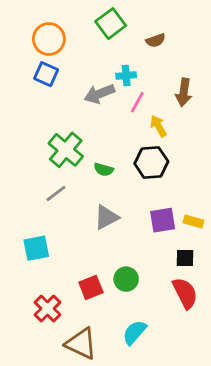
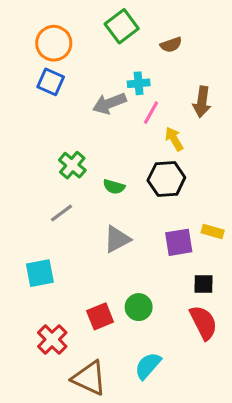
green cross: (66, 150) -> (72, 165), size x0.7
yellow rectangle: (193, 221) -> (213, 231), moved

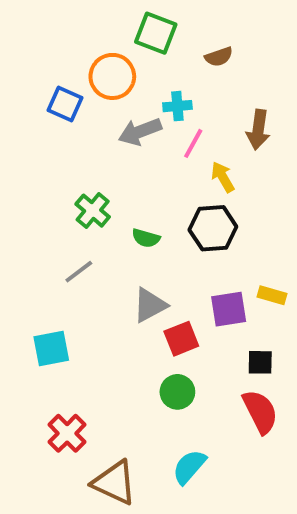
green square: (122, 26) -> (156, 33), turned -32
orange circle: (54, 43) -> (112, 76), moved
red square: (100, 316) -> (181, 339), moved

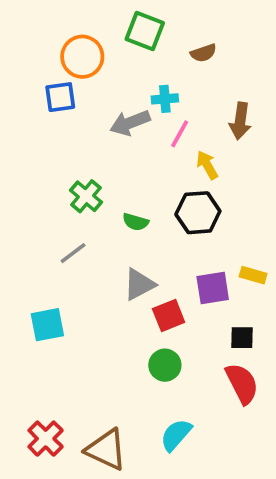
orange circle: (112, 76) -> (82, 57), moved
blue square: (65, 104) -> (60, 97), turned -32
red cross: (67, 433) -> (46, 439), moved

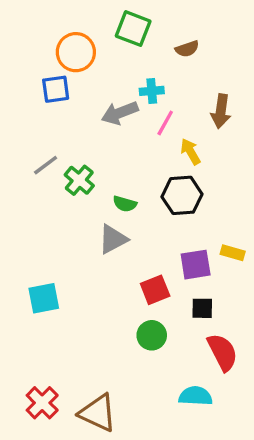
gray line: (73, 253) -> (46, 165), moved
gray triangle: (139, 284) -> (113, 239), moved
black square: (242, 338) -> (202, 308), moved
cyan semicircle: (176, 435) -> (196, 396), moved, turned 52

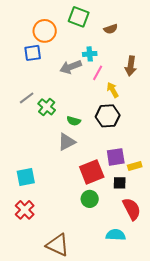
yellow rectangle: (233, 253) -> (135, 166), moved, turned -32
red square: (155, 290) -> (92, 172), size x1.4
red cross: (42, 403) -> (25, 210), moved

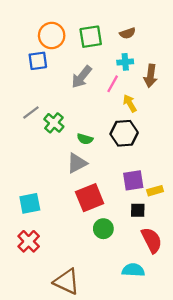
green square: (79, 17) -> (91, 37), moved, turned -30
cyan cross: (90, 54) -> (125, 62), moved
gray arrow: (71, 67) -> (82, 77), turned -30
red square: (92, 172) -> (90, 198), moved

